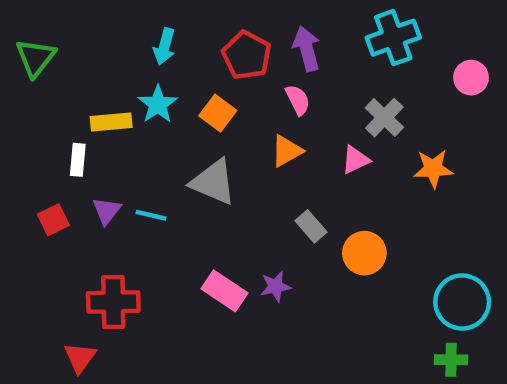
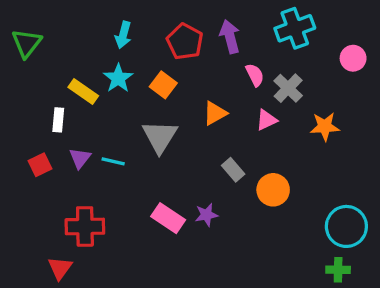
pink semicircle: (298, 100) -> (255, 75), moved
yellow rectangle: (111, 122) -> (83, 92), turned 40
gray triangle: (213, 182) -> (160, 137), turned 39

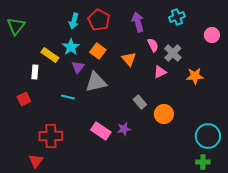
cyan cross: (295, 28) -> (177, 17), size x0.7
red pentagon: (185, 42) -> (99, 20), moved
orange triangle: (215, 113) -> (129, 59), moved, turned -42
gray triangle: (160, 137) -> (96, 82), turned 45
purple triangle: (80, 158) -> (78, 67), moved

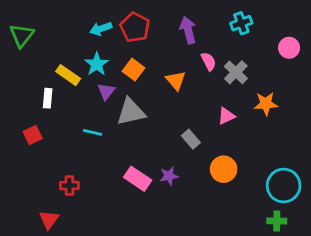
cyan arrow: (74, 21) -> (101, 29), turned 56
pink triangle: (160, 72) -> (226, 116), moved
orange circle: (164, 114) -> (224, 169), moved
red cross: (51, 136) -> (69, 186), size x0.6

